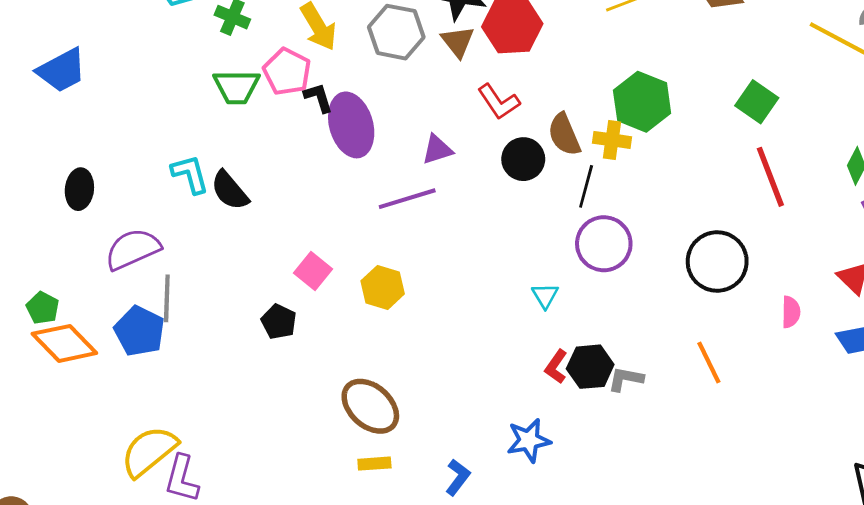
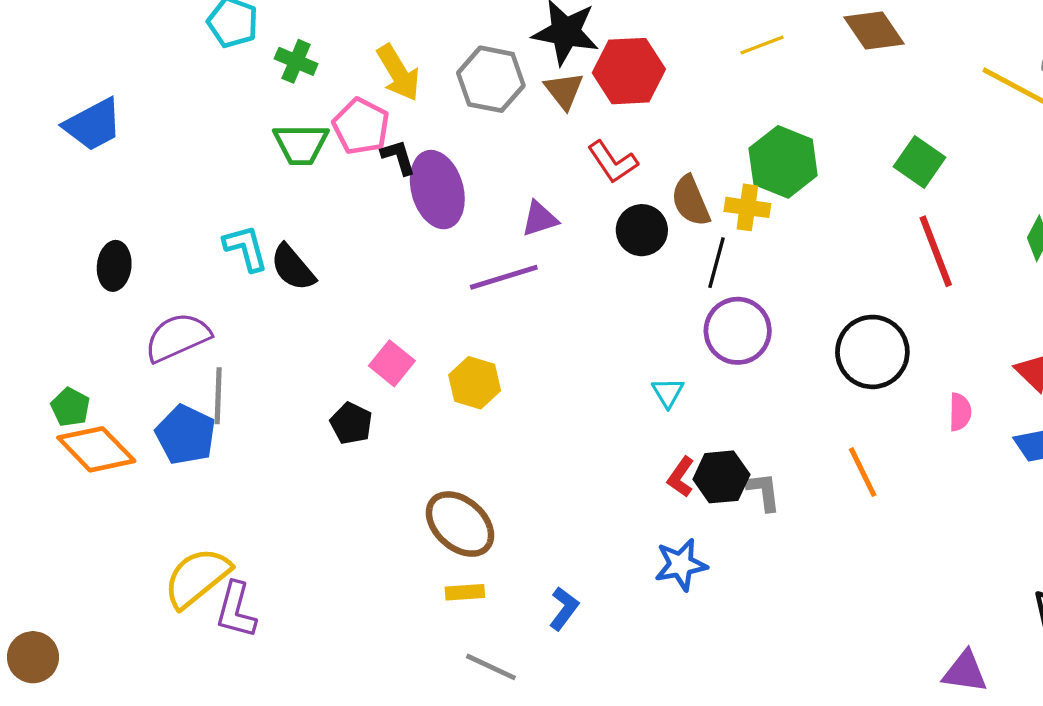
gray L-shape: (626, 379) -> (764, 492), turned 72
blue star: (529, 440) -> (681, 565), moved

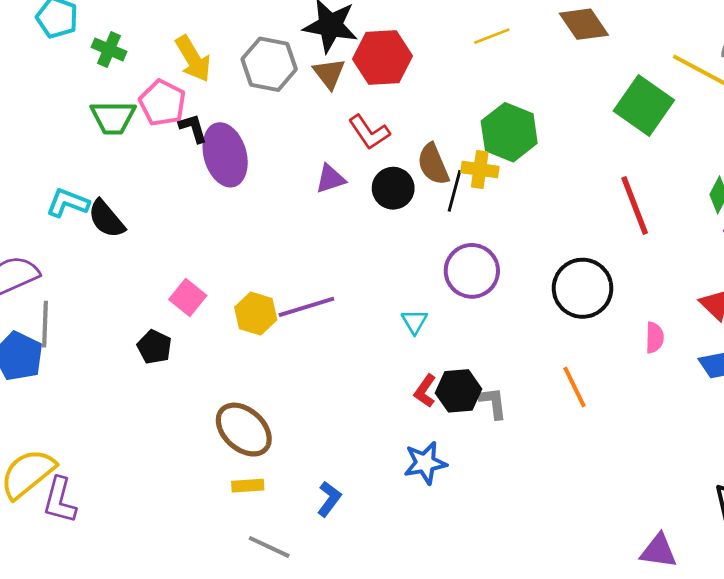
green square: (919, 162) -> (644, 106), moved, size x1.4
purple triangle: (540, 219) -> (330, 179), moved
cyan L-shape: (246, 248) -> (68, 203), turned -54
black line: (717, 263) -> (454, 191), moved
purple line: (504, 277) -> (306, 307), moved

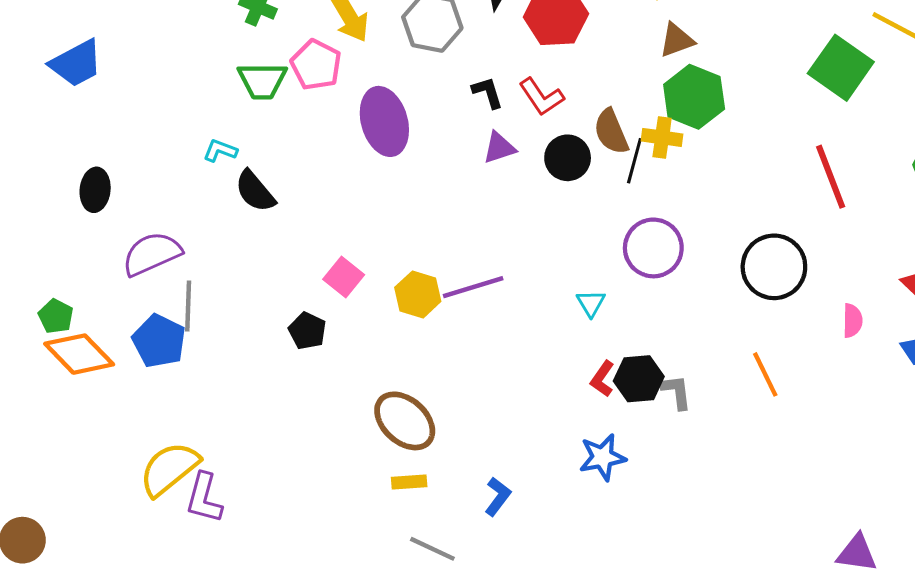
brown triangle: (329, 73) -> (677, 40), moved, turned 48
black L-shape: (193, 128) -> (488, 92), moved
cyan L-shape: (68, 203) -> (220, 151), moved, size x0.7

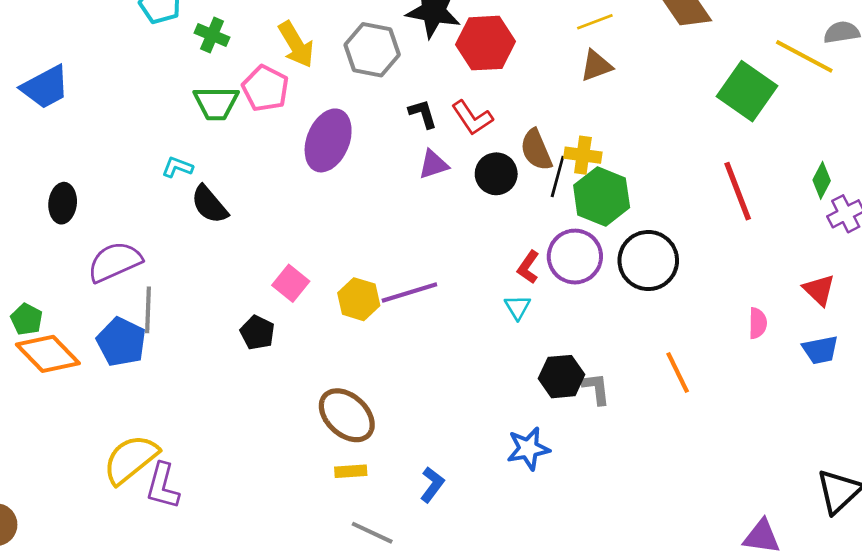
green hexagon: (694, 97) -> (602, 196), moved
purple ellipse: (384, 121) -> (328, 140), turned 38
black circle: (774, 267) -> (648, 261), moved
red L-shape: (602, 379) -> (528, 267), moved

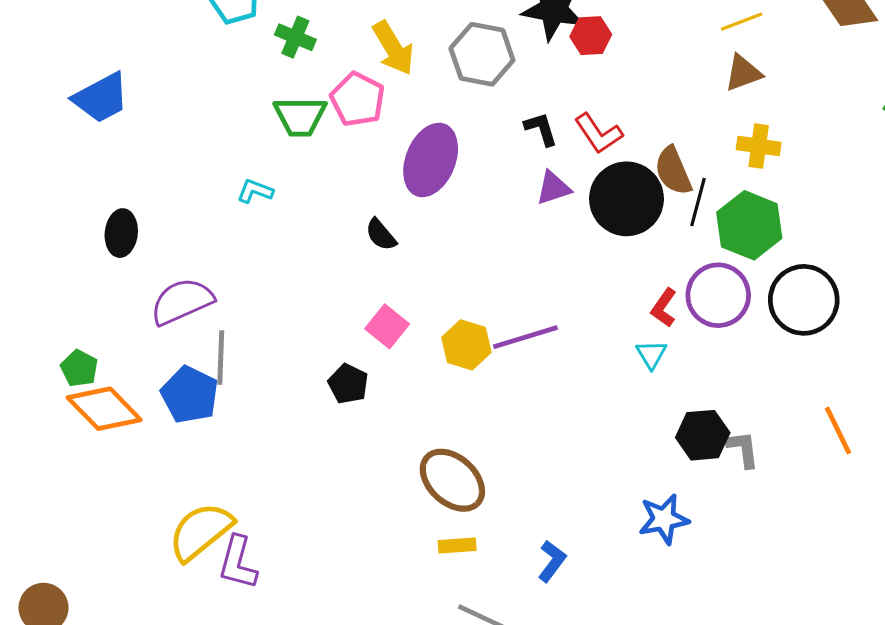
red hexagon: (486, 43) -> (591, 36), moved, size x0.6
yellow cross: (583, 155) -> (759, 146), moved
black circle: (496, 174) -> (627, 199), size x1.5
black semicircle: (209, 204) -> (381, 235), moved, size x0.7

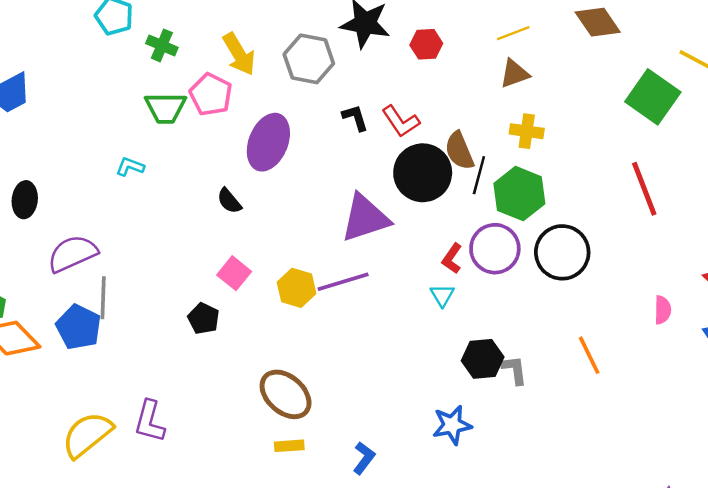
red hexagon: (591, 36) -> (426, 44), moved
purple triangle: (553, 188) -> (365, 218), moved, size x1.8
purple L-shape: (238, 563) -> (150, 421), moved

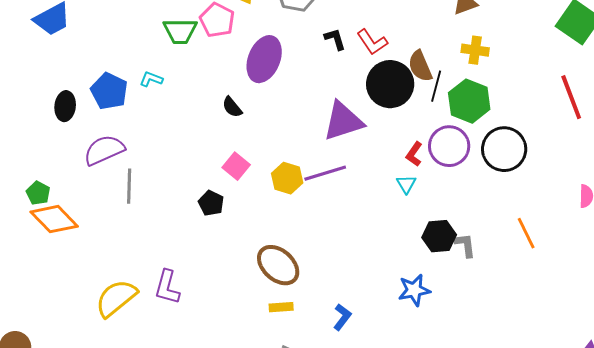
blue pentagon: (79, 327) -> (109, 91), moved

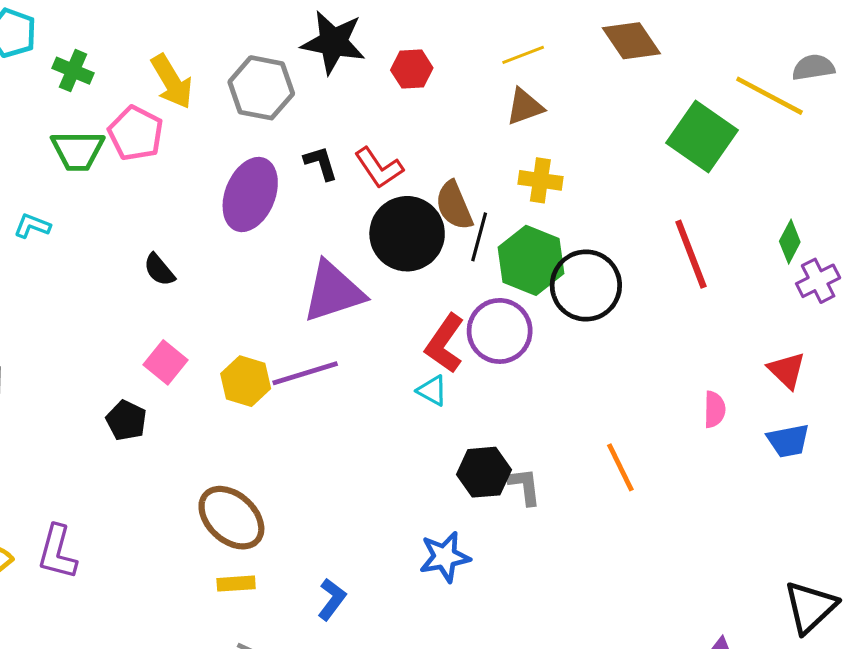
purple ellipse: (264, 59) -> (250, 195), moved
black circle: (504, 149) -> (586, 285), moved
red L-shape: (414, 154) -> (445, 344), size x1.5
cyan triangle: (406, 184) -> (432, 391), turned -30

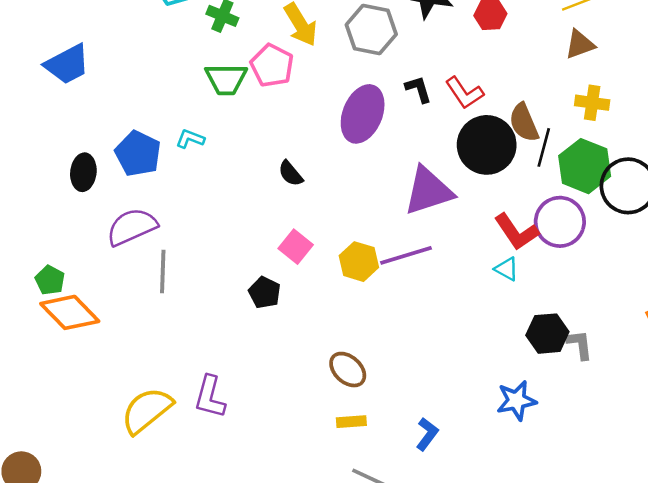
red L-shape: (445, 344) -> (516, 232), turned -69
brown ellipse: (231, 518) -> (348, 370), size x0.7

